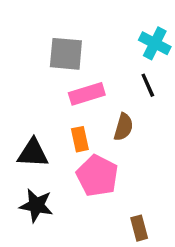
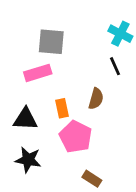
pink rectangle: (87, 94) -> (38, 73), moved
brown rectangle: (139, 228) -> (92, 179), moved, turned -42

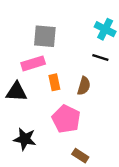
black line: (115, 66) -> (100, 58), turned -49
orange rectangle: (62, 108) -> (54, 82), moved
black triangle: (25, 119) -> (17, 92), moved

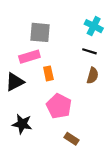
brown semicircle: (84, 86) -> (93, 76), moved
black triangle: (17, 92) -> (15, 82), turned -30

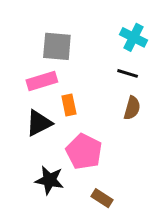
black triangle: (15, 82) -> (39, 123), moved
black star: (22, 124) -> (49, 180), moved

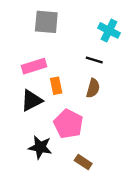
gray square: (57, 46) -> (46, 22), moved
black line: (128, 73) -> (94, 60), moved
brown semicircle: (132, 108) -> (93, 88), moved

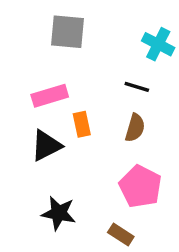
pink pentagon: (68, 124) -> (140, 186), moved

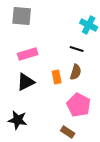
gray square: (68, 32) -> (22, 16), moved
orange rectangle: (82, 124) -> (57, 77), moved
black star: (59, 213) -> (18, 120), moved

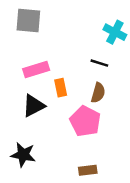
orange rectangle: (57, 77) -> (61, 88), moved
pink pentagon: (79, 105) -> (85, 121), moved
brown rectangle: (68, 132) -> (88, 170), turned -40

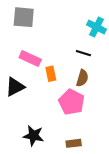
pink rectangle: (36, 70) -> (30, 59), turned 42
black triangle: (34, 106) -> (15, 87), moved
black star: (23, 155) -> (33, 136), moved

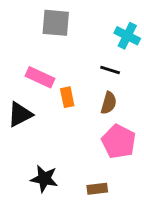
gray square: (24, 17) -> (56, 23), moved
pink pentagon: (71, 102) -> (119, 142), moved

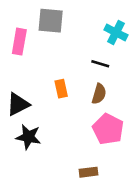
pink rectangle: (40, 77) -> (19, 42), moved, turned 75
black star: (44, 179) -> (28, 137), moved

